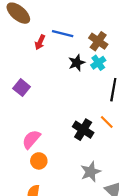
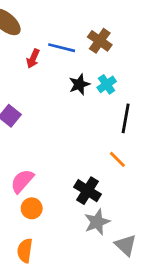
brown cross: (98, 41) -> (100, 41), moved
black cross: (83, 130) -> (87, 191), moved

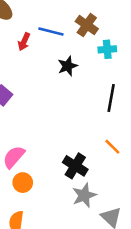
cyan cross: (107, 84) -> (107, 49), moved, turned 30
orange line: (117, 159) -> (112, 147), moved

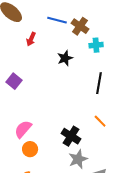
blue line: (51, 31) -> (57, 20), moved

